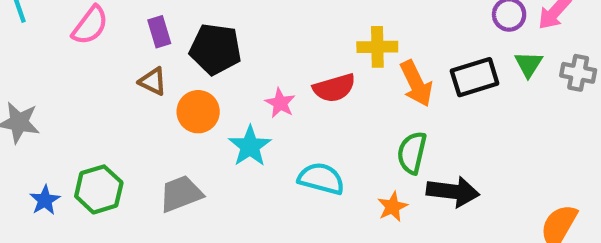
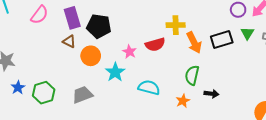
purple rectangle: (159, 32) -> (72, 18), size x1.5
black arrow: (453, 192) -> (211, 94), size x0.6
blue star: (45, 200) -> (18, 88), moved

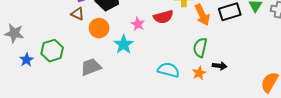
cyan semicircle: (149, 88) -> (169, 70), moved
green hexagon: (44, 93) -> (52, 51), moved
orange star: (183, 101) -> (199, 73), moved

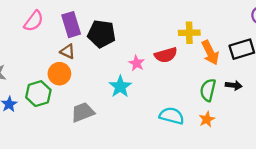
orange circle: (99, 28) -> (59, 74), moved
black arrow: (220, 66) -> (234, 85), moved

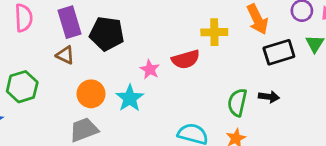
pink semicircle: (34, 21) -> (24, 18), turned -40
orange arrow: (210, 53) -> (257, 19), moved
orange circle: (59, 74) -> (91, 94), moved
green hexagon: (38, 94) -> (22, 87), moved

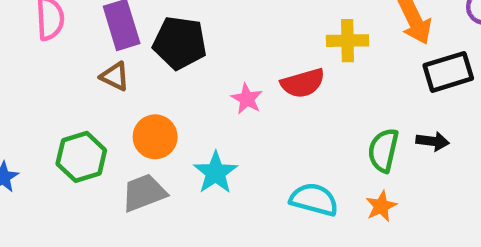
green hexagon: (22, 87) -> (81, 157), moved
cyan star: (130, 98) -> (216, 173), moved

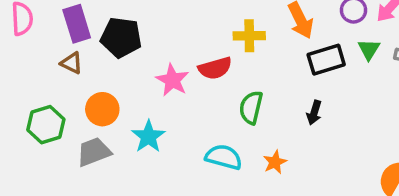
pink star: (247, 99) -> (172, 80), size x1.4
black arrow: (433, 141) -> (314, 113), turned 100
green semicircle: (383, 150) -> (251, 107), moved

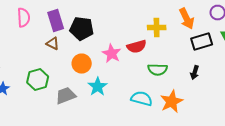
green semicircle: (251, 107) -> (158, 70), turned -102
orange circle: (102, 109) -> (82, 64), moved
orange star: (275, 162) -> (172, 102), size x1.6

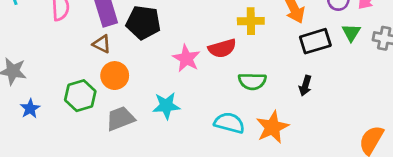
orange circle: (82, 64) -> (115, 76), moved
cyan star: (98, 86) -> (166, 106), turned 30

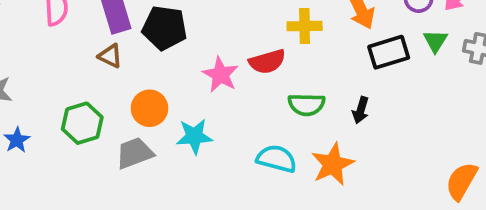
orange circle: (115, 76) -> (150, 108), moved
black arrow: (305, 86) -> (361, 110), moved

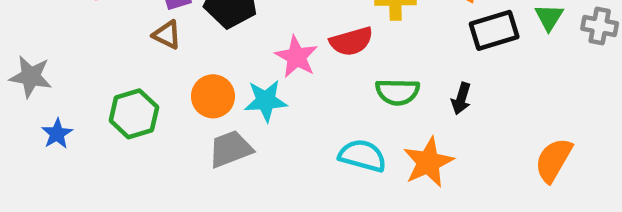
cyan star: (194, 136) -> (266, 101), moved
gray trapezoid: (135, 153) -> (231, 149), moved
orange semicircle: (462, 181) -> (553, 160), moved

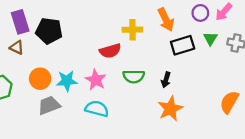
pink star: (296, 57) -> (96, 80), moved
cyan semicircle: (362, 156) -> (97, 109), moved
orange semicircle: (553, 160) -> (229, 102), moved
orange star: (428, 162) -> (170, 109), moved

